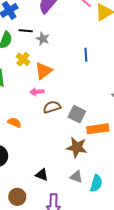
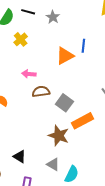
gray star: (43, 39) -> (53, 17), moved
orange triangle: (44, 71) -> (65, 56), moved
orange rectangle: (98, 129) -> (82, 121), turned -30

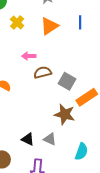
orange triangle: (65, 56) -> (49, 26), moved
gray triangle: (53, 164) -> (50, 139), moved

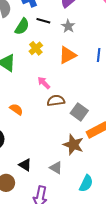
pink arrow: (29, 56) -> (44, 83), turned 40
black triangle: (28, 139) -> (25, 165), moved

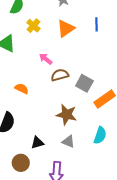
brown star: (73, 145) -> (67, 115), moved
black triangle: (25, 165) -> (37, 143), turned -40
cyan semicircle: (86, 183) -> (100, 135), moved

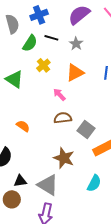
pink arrow: (46, 59) -> (59, 95), moved
gray triangle: (68, 142) -> (48, 185), moved, size x1.6
black triangle: (37, 143) -> (20, 181), moved

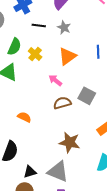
green semicircle: (30, 43) -> (14, 47), moved
gray square: (86, 130) -> (87, 96), moved

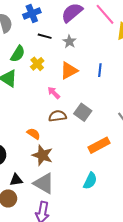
orange semicircle: (24, 117) -> (34, 134), moved
brown star: (70, 142) -> (42, 155), moved

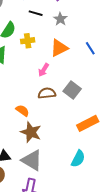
yellow cross: (37, 64) -> (28, 41), turned 32
blue line: (100, 70) -> (90, 48), turned -40
pink arrow: (54, 93) -> (44, 70), turned -104

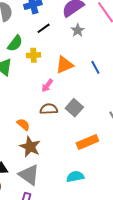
black line: (36, 13) -> (44, 28), turned -56
gray star: (60, 19) -> (78, 30), moved
cyan semicircle: (78, 159) -> (75, 177), turned -132

